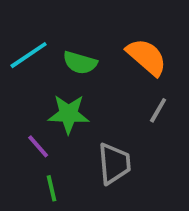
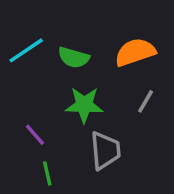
orange semicircle: (147, 57) -> (135, 52), turned -60
green star: (69, 114) -> (84, 105), moved

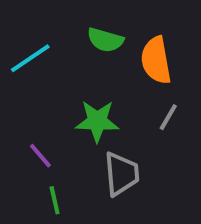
orange semicircle: (135, 52) -> (156, 60), turned -81
green semicircle: (74, 57) -> (105, 40), moved

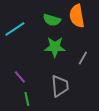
orange semicircle: (156, 60) -> (77, 16), moved
green star: (97, 121) -> (55, 47), moved

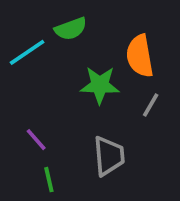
orange semicircle: (77, 16) -> (140, 56), moved
green semicircle: (52, 20) -> (71, 29), moved, turned -36

